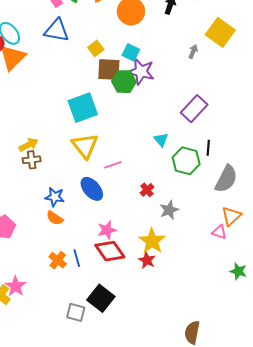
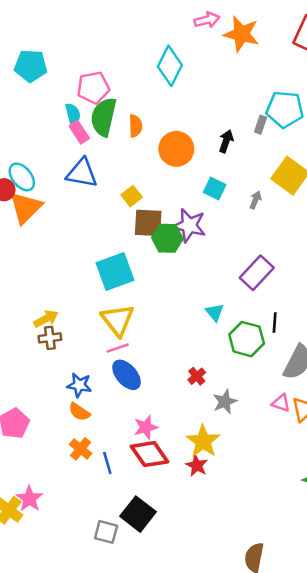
cyan square: (131, 52) -> (215, 188), moved
pink line: (113, 165) -> (118, 348), moved
pink triangle: (219, 232) -> (281, 403), moved
orange cross: (58, 260) -> (81, 449), moved

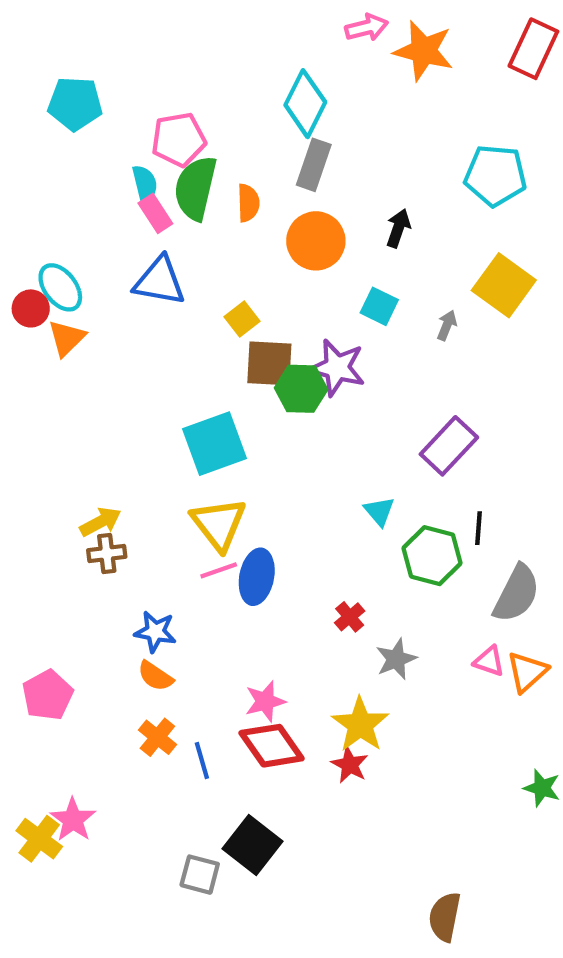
gray rectangle: (261, 125) -> (314, 165), moved, size x1.6
orange triangle: (26, 208) -> (67, 338), size x0.7
blue ellipse: (127, 375) -> (257, 577), moved, turned 52

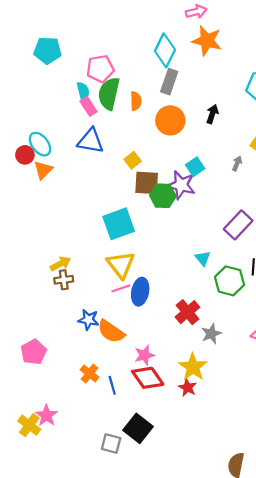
orange star: (424, 51) -> (207, 41), moved
cyan square: (379, 306) -> (195, 167), moved, turned 30
red cross: (350, 617) -> (188, 312), size x1.6
orange semicircle: (155, 676) -> (111, 331), moved, size x1.5

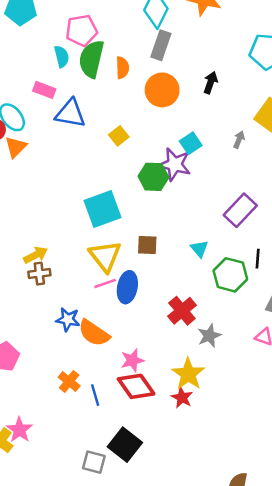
pink rectangle: (88, 106) -> (44, 90), moved, turned -36
brown square: (147, 183) -> (147, 245), moved, size x0.7

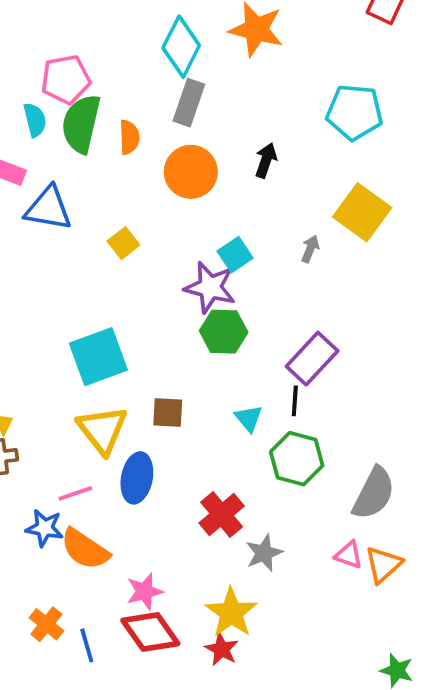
green hexagon: (153, 177) -> (224, 332), moved
black line: (258, 259) -> (295, 401), moved
pink line: (105, 283) -> (75, 493), moved

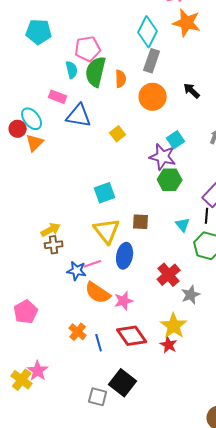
black arrow: (266, 160) -> (192, 91), turned -66
cyan square: (98, 357) -> (105, 193), size x0.7
blue star: (45, 528) -> (77, 271), moved
pink star: (145, 591) -> (124, 301), moved

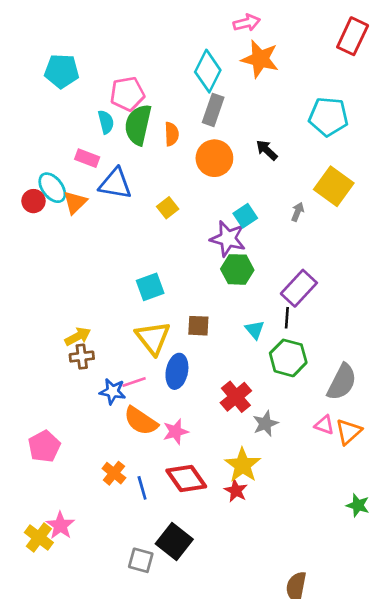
orange triangle: (35, 143) -> (75, 202), moved

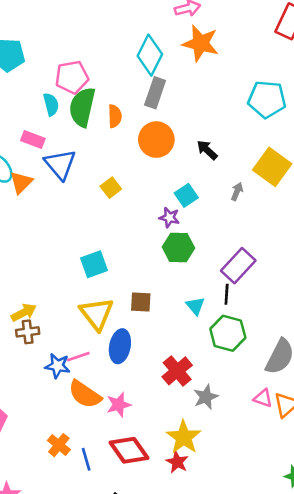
black arrow: (267, 150) -> (207, 150), moved
blue triangle: (115, 184) -> (60, 164), turned 40
purple star: (228, 239) -> (169, 218), size x0.6

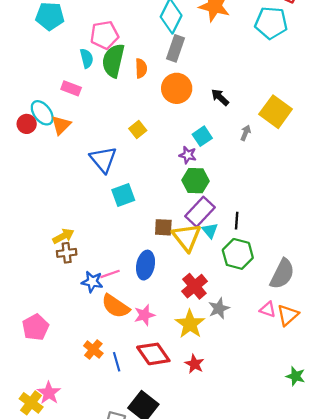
cyan pentagon: (267, 99) -> (271, 23), moved
blue triangle: (60, 164) -> (103, 159), moved
purple rectangle: (238, 266) -> (200, 212), moved
yellow triangle: (97, 314) -> (187, 237), moved
yellow star: (184, 437) -> (190, 324), moved

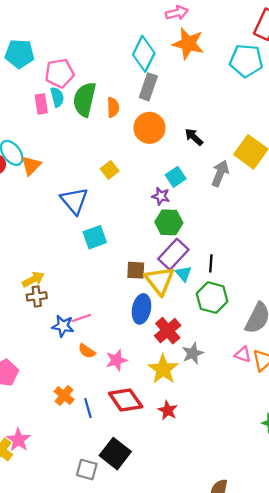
pink pentagon: (104, 35) -> (59, 73), moved
pink rectangle: (71, 88) -> (41, 104), moved, turned 60
gray arrow: (246, 133) -> (220, 173), size x1.6
blue ellipse: (146, 265) -> (141, 309), moved
orange semicircle: (116, 306) -> (87, 351), size x0.6

